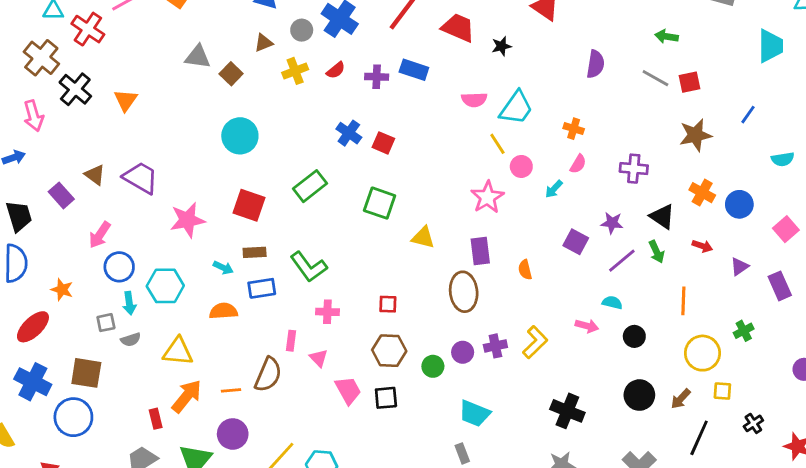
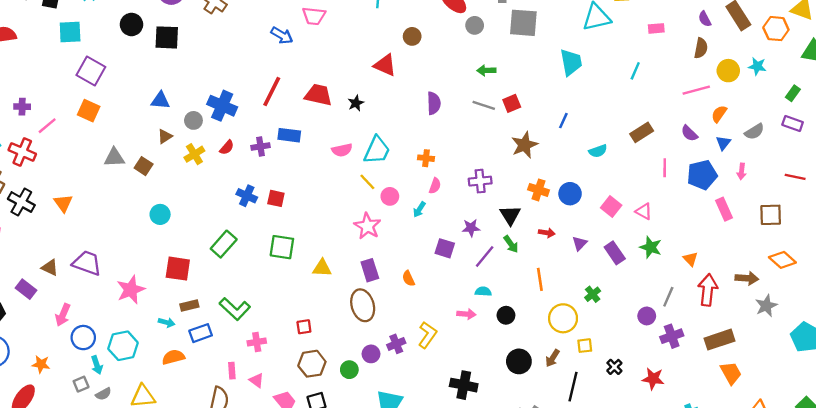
cyan circle: (240, 136) -> (160, 214), size x0.7
black triangle: (662, 217) -> (510, 215), turned 35

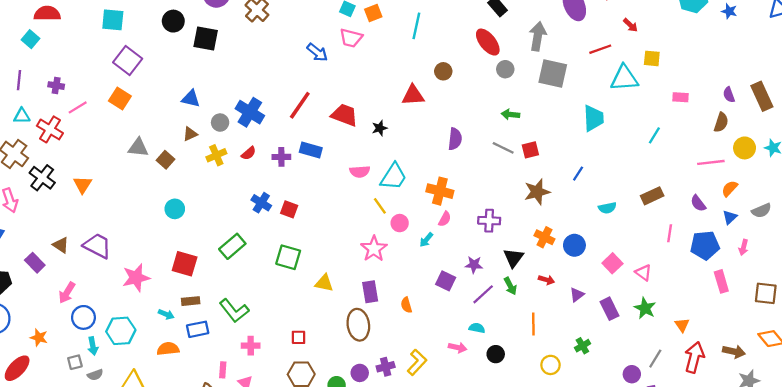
red triangle: (385, 65) -> (413, 95), turned -35
orange cross: (426, 158) -> (440, 191), size x1.6
yellow circle: (563, 318) -> (551, 365), size x0.7

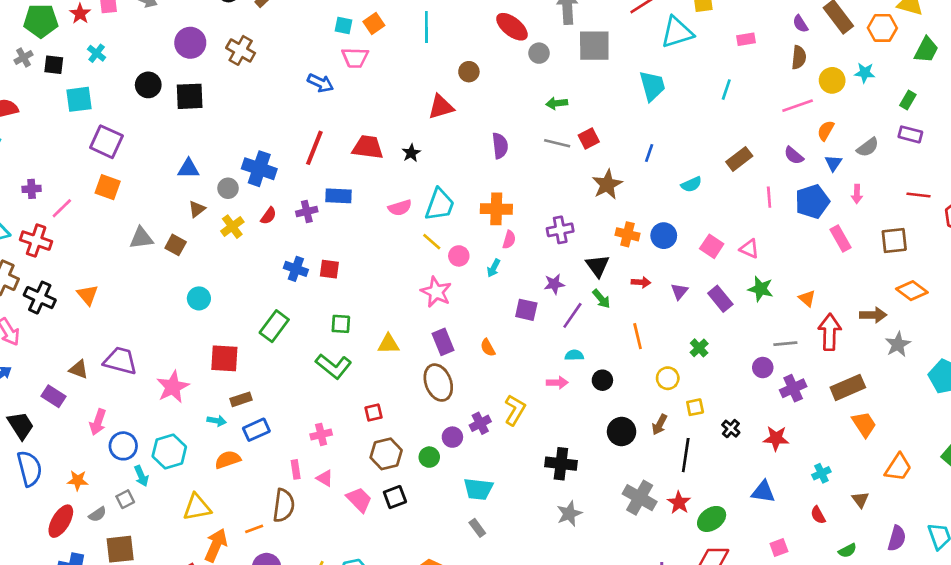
green square: (288, 257) -> (341, 324), size x0.7
green L-shape: (234, 311) -> (334, 366), moved
gray line: (655, 359) -> (785, 344), turned 66
gray semicircle: (95, 375) -> (97, 514), moved

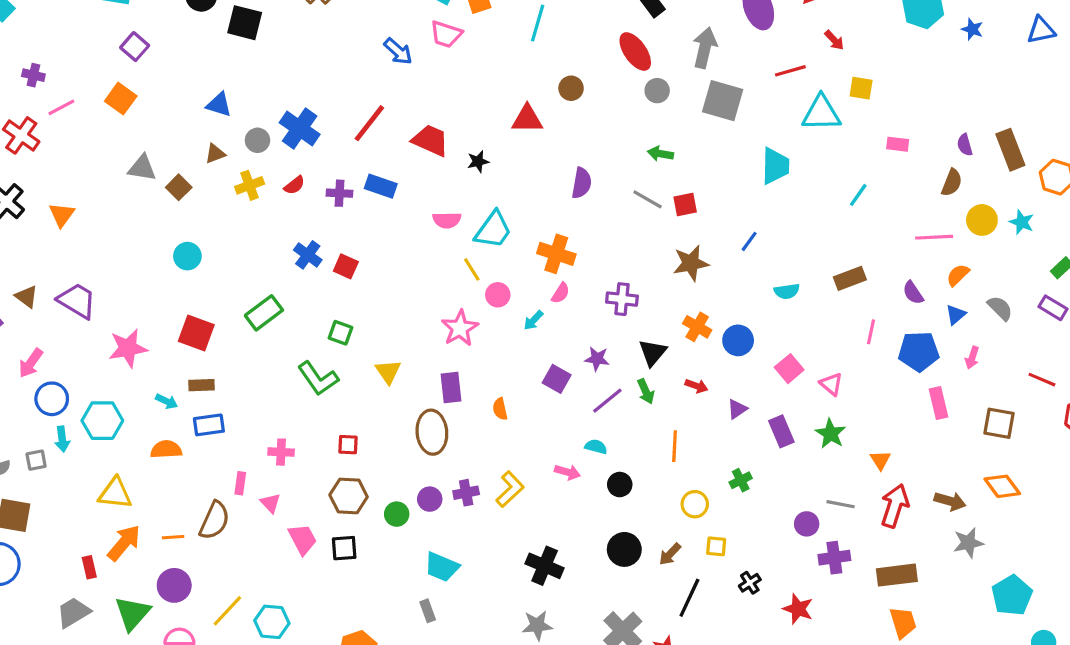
purple square: (106, 142) -> (135, 47), size x0.7
gray semicircle: (868, 147) -> (1000, 308), turned -115
yellow triangle: (388, 344) -> (388, 372), turned 40

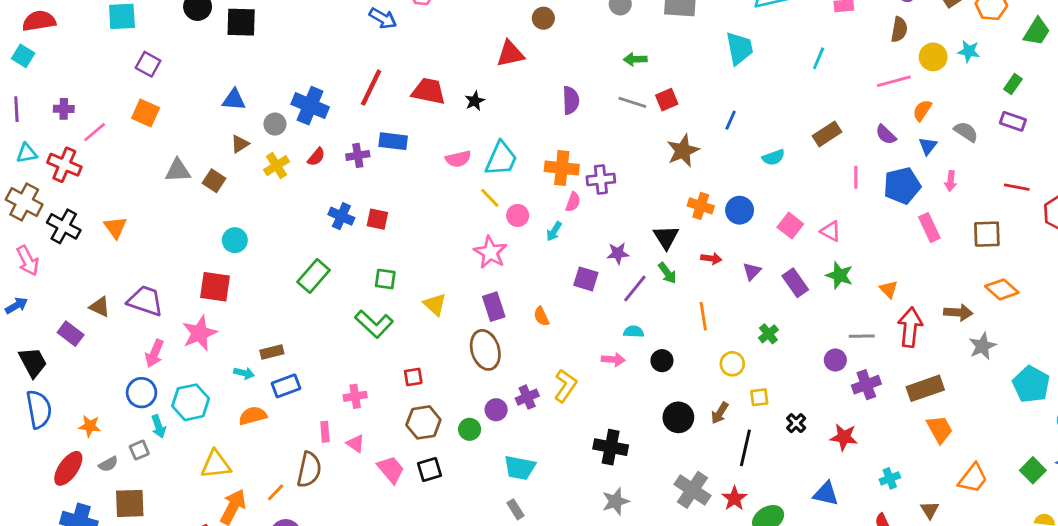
purple cross: (622, 299) -> (601, 179), moved
red square: (196, 333) -> (215, 287), moved
pink arrow: (31, 363) -> (154, 353), moved
orange line: (173, 537) -> (276, 492), turned -30

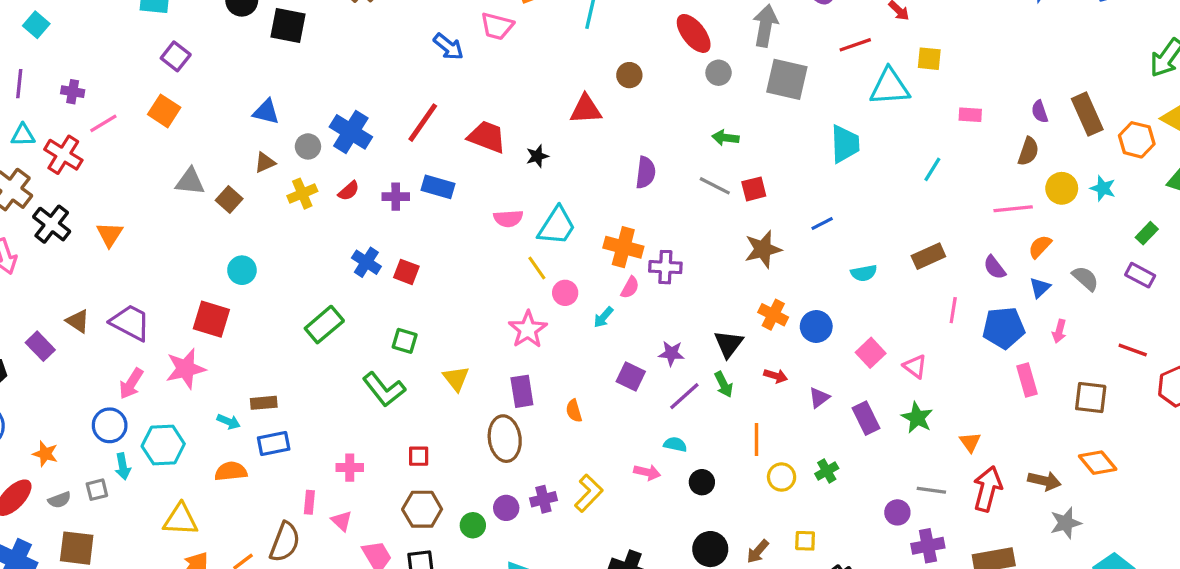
blue line: (731, 120) -> (822, 224), turned 30
yellow circle: (732, 364) -> (782, 477), moved

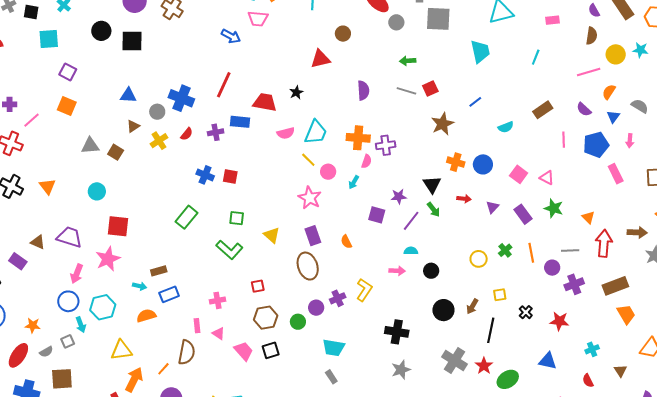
red trapezoid: (487, 137) -> (265, 102), moved
cyan circle: (242, 270) -> (97, 191), moved
orange line: (756, 439) -> (531, 253), moved

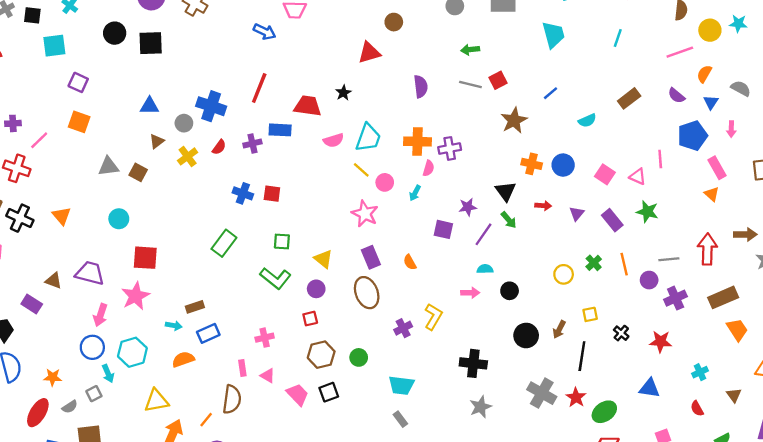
pink line: (564, 140) -> (660, 159), moved
orange triangle: (588, 217) -> (712, 194), moved
purple circle: (316, 308) -> (316, 289), moved

